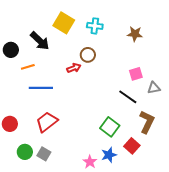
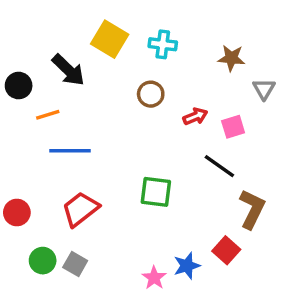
red arrow: (74, 68) -> (195, 116), moved
gray triangle: (154, 88) -> (264, 89), moved, turned -48
green square: (110, 127) -> (156, 192), moved, turned -30

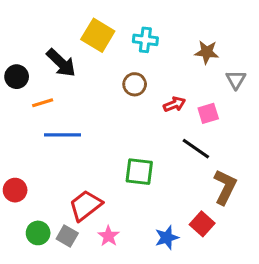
red trapezoid: (80, 209) -> (86, 205), moved
pink star: (154, 278) -> (109, 236), moved

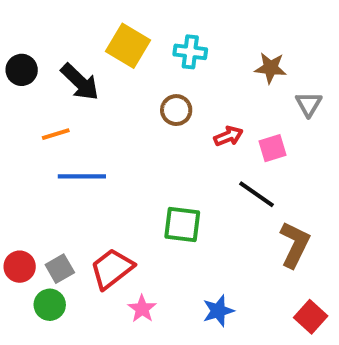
black circle: (17, 77) -> (22, 70), moved
red circle: (15, 190) -> (20, 267), moved
red square: (202, 224) -> (311, 317), moved
gray square: (67, 236) -> (60, 269), moved, turned 30

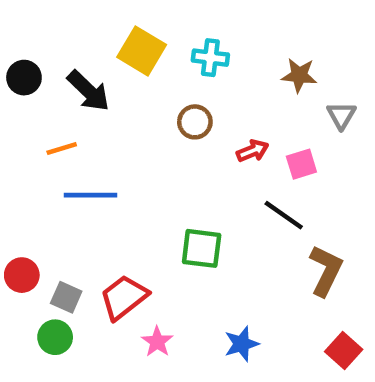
red circle: (20, 267) -> (22, 275), moved
gray square: (60, 269) -> (66, 297), turned -36

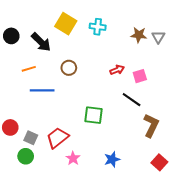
gray triangle: (341, 115) -> (158, 37), moved
brown circle: (195, 122) -> (69, 68), moved

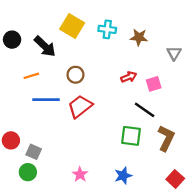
brown star: (139, 35) -> (139, 37), moved
gray triangle: (158, 37) -> (174, 53), moved
green square: (94, 115) -> (131, 136), moved
red trapezoid: (58, 138) -> (80, 106), moved

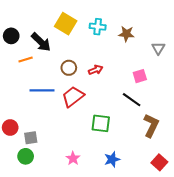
orange line: (31, 76) -> (26, 60), moved
red arrow: (129, 77) -> (96, 70), moved
green square: (131, 136) -> (101, 123), moved
gray square: (34, 152) -> (31, 138), turned -32

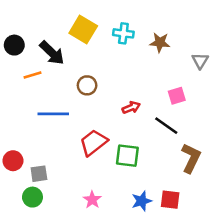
red arrow: (96, 70) -> (131, 107), moved
red trapezoid: (73, 97) -> (94, 143), moved
red square: (159, 162) -> (170, 200), moved, turned -35

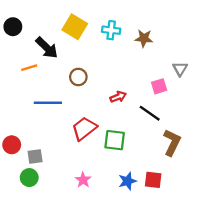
black circle: (14, 45) -> (13, 27), moved
gray triangle: (200, 61) -> (180, 69), moved

